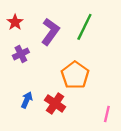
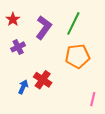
orange pentagon: (75, 75) -> (77, 56), moved, turned 30
red cross: (55, 103) -> (43, 80), moved

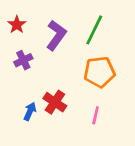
pink line: (93, 99) -> (96, 115), moved

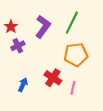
red star: (17, 25) -> (11, 27), moved
red cross: (55, 102) -> (53, 78), moved

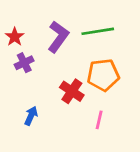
green line: (72, 23) -> (98, 31), turned 55
red cross: (53, 78) -> (72, 91), moved

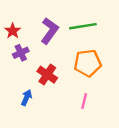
red cross: (72, 91) -> (47, 75), moved

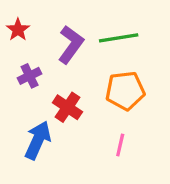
red star: (13, 31) -> (18, 30), moved
blue arrow: (26, 98) -> (38, 140), size x1.6

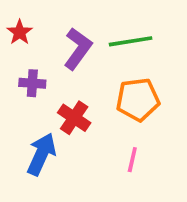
purple cross: (30, 76) -> (32, 83), turned 30

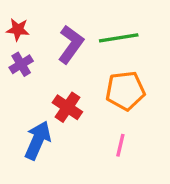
red star: (20, 32) -> (18, 30), turned -30
purple cross: (32, 83) -> (21, 64), moved, turned -35

